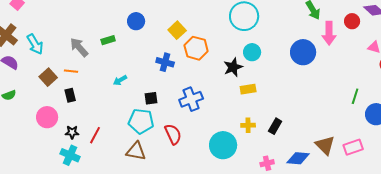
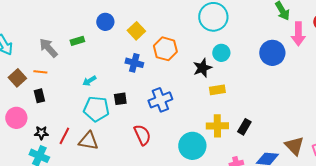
yellow square: (177, 30) -> (136, 31), moved
cyan pentagon: (141, 121) -> (96, 109), moved
yellow cross: (248, 125) -> (217, 126), size x1.5
brown triangle: (136, 151) -> (88, 141), moved

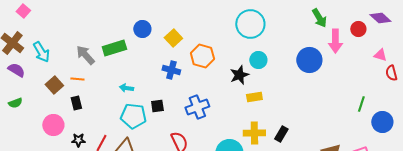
green rectangle: (77, 41) -> (114, 48), size x1.6
cyan arrow: (89, 81) -> (126, 88), turned 40

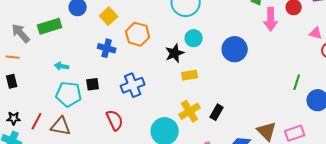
blue circle: (309, 60) -> (235, 49), moved
yellow cross: (254, 133) -> (190, 111), turned -30

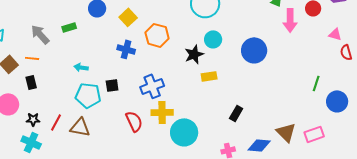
green rectangle: (50, 26) -> (69, 27), size x0.6
yellow cross: (190, 111) -> (162, 112), moved, turned 30

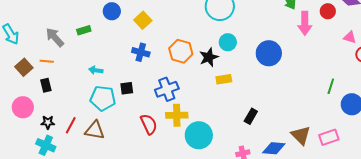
orange hexagon: (157, 35) -> (181, 51), moved

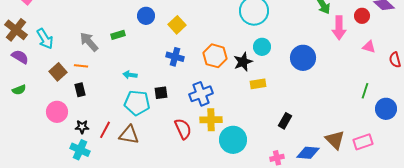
pink triangle: (350, 37) -> (369, 47), moved

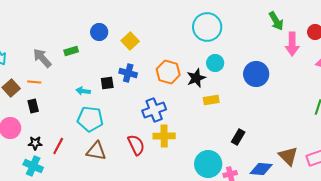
black square: (161, 93) -> (107, 83), moved
brown triangle: (129, 135) -> (96, 151), moved
cyan circle: (233, 140) -> (208, 164), moved

